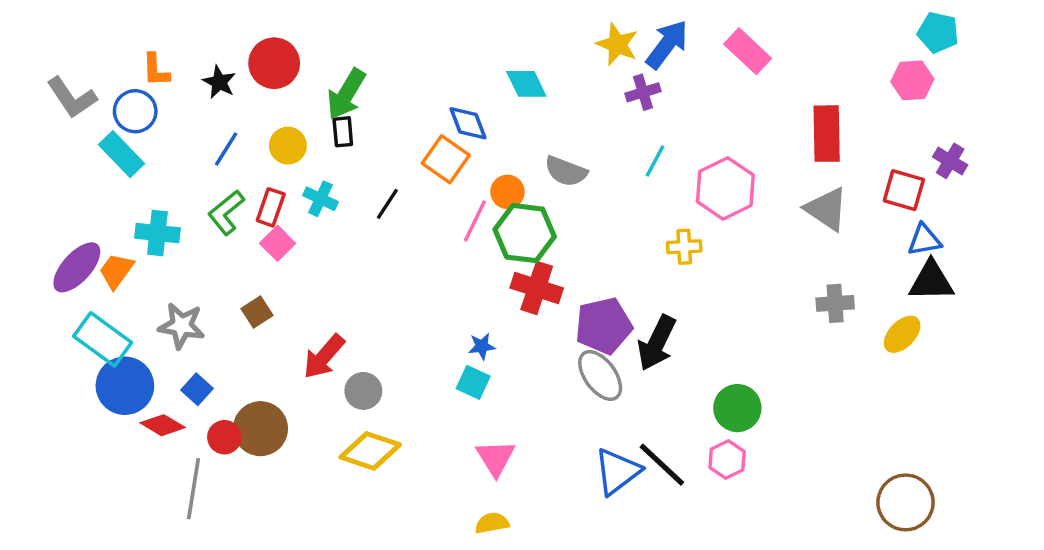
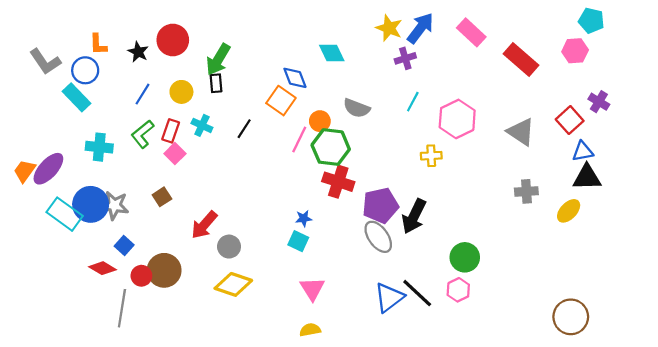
red rectangle: (827, 134) -> (521, 59), moved, turned -48
red square: (904, 190) -> (570, 120), turned 32
orange trapezoid: (116, 271) -> (25, 171), moved
blue circle: (125, 386) -> (91, 204), moved

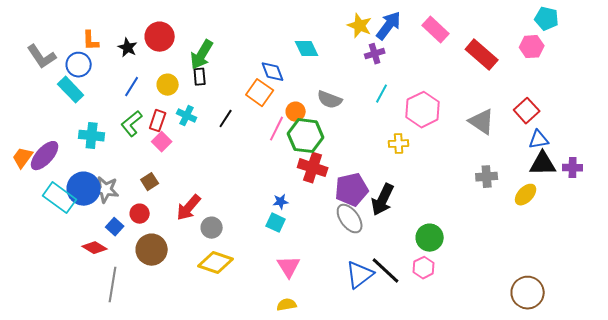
purple cross: (599, 102) -> (573, 168), moved, turned -30
red circle: (141, 276) -> (140, 214), moved

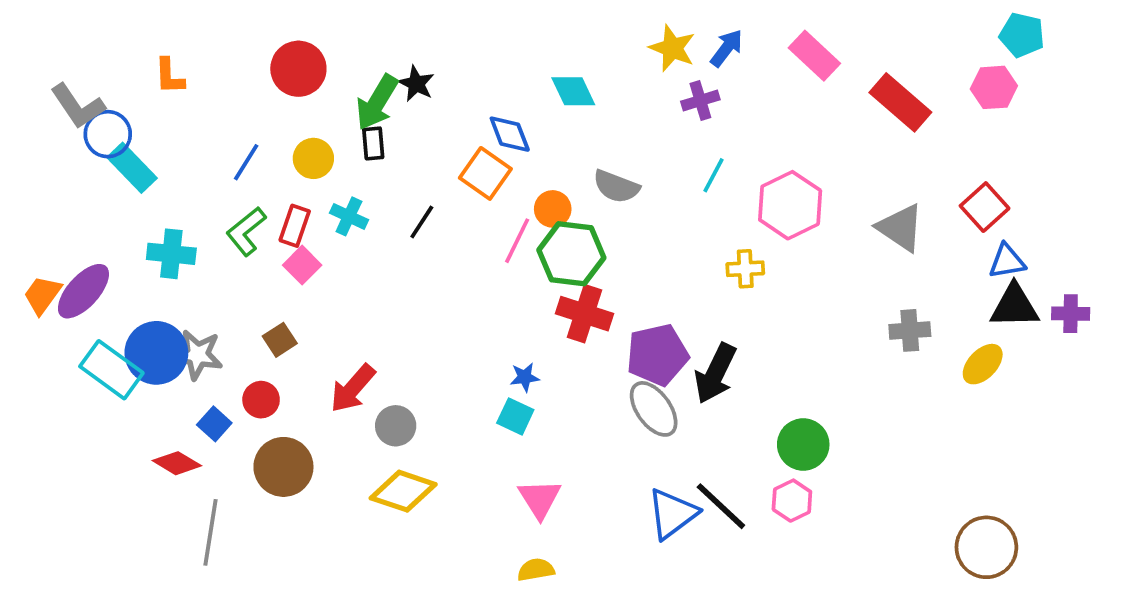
blue arrow: (389, 26) -> (727, 48), size x0.7
black star: (128, 48) -> (416, 84), moved
blue circle: (79, 65) -> (108, 134), moved

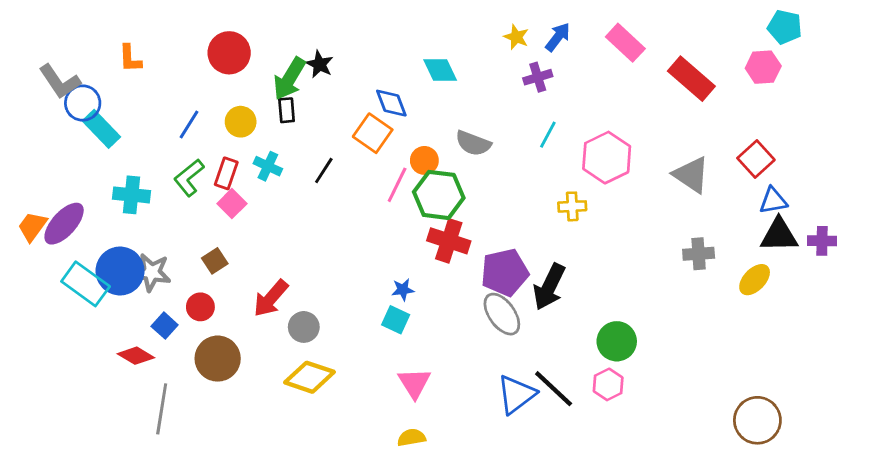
yellow star: (672, 48) -> (516, 37), size x0.7

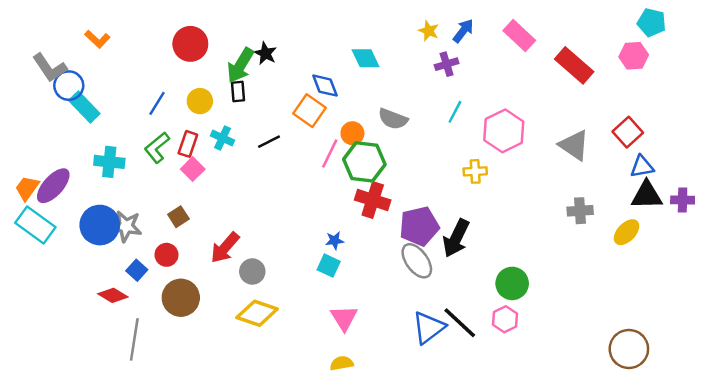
orange L-shape: (130, 59) -> (97, 39), moved, turned -45
black line: (324, 170) -> (269, 142), turned 30
cyan rectangle: (86, 284) -> (35, 225), moved

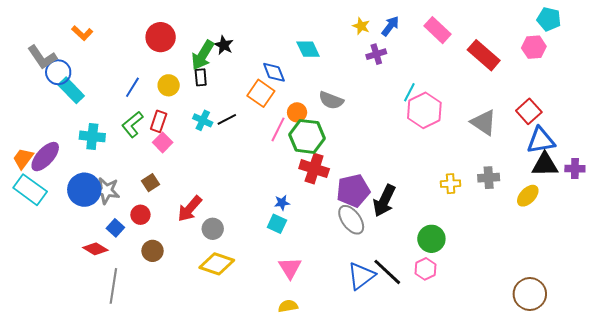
cyan line: (455, 112) -> (409, 92), moved
cyan cross: (223, 138) -> (203, 120), moved
blue triangle: (642, 167) -> (541, 140), size x1.4
yellow cross: (475, 171) -> (451, 184), moved
brown circle: (181, 298) -> (153, 251), size x0.7

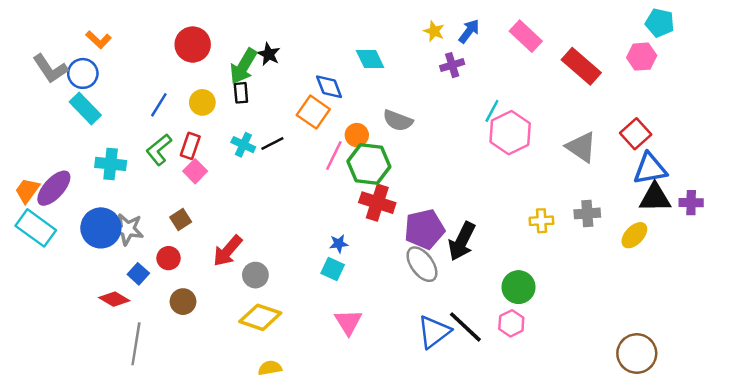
blue circle: (58, 72) -> (83, 73), moved
yellow semicircle: (288, 306) -> (270, 368), moved

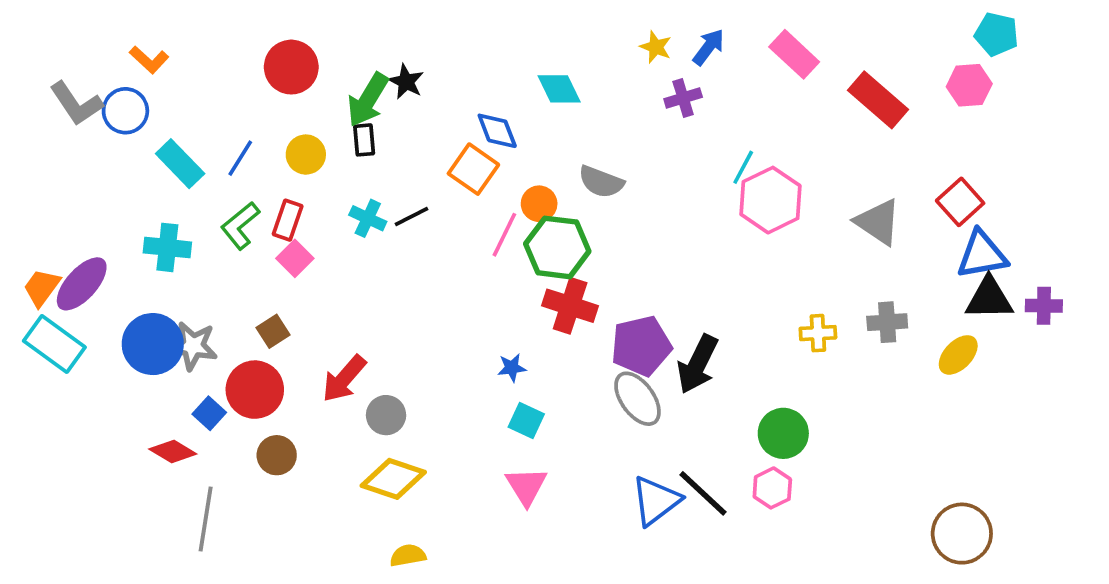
cyan rectangle: (85, 108) -> (180, 164), moved
red circle: (169, 258) -> (255, 390), size x1.6
cyan square: (333, 269) -> (526, 421), moved

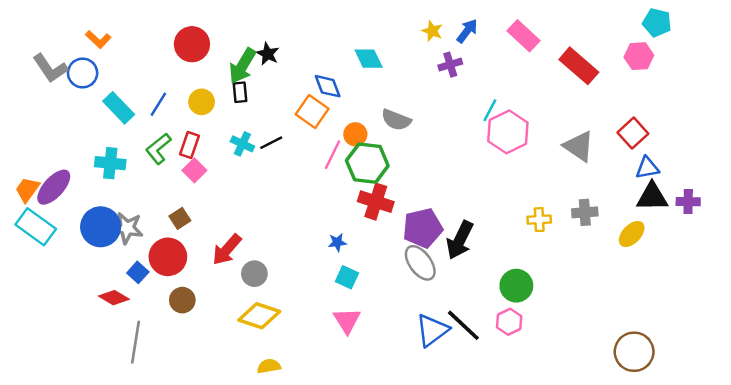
blue triangle: (982, 255) -> (647, 168), size x0.7

